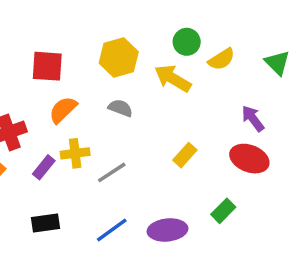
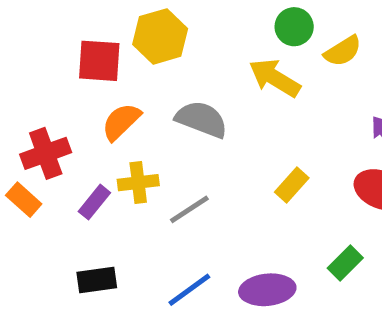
yellow hexagon: (119, 57) -> (160, 36), moved
gray semicircle: (120, 108) -> (202, 119), size x1.5

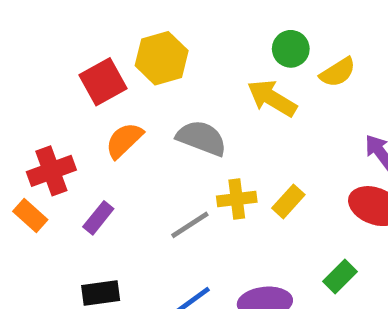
red square: (99, 61) -> (103, 82), turned -33
yellow cross: (138, 183) -> (237, 199), moved

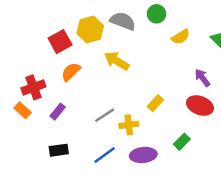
green circle: (291, 49) -> (157, 14), moved
yellow arrow: (272, 98) -> (117, 61), moved
gray semicircle: (202, 138) -> (123, 21), moved
yellow cross: (237, 199) -> (129, 125), moved

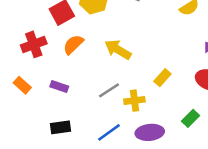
yellow arrow: (117, 61) -> (118, 50), moved
red cross: (33, 87) -> (34, 44), moved
purple rectangle: (58, 112) -> (59, 87), turned 70

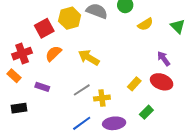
yellow rectangle: (162, 78) -> (134, 84), moved
orange rectangle: (22, 85) -> (14, 76), moved
black rectangle: (61, 127) -> (19, 108), moved

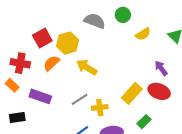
yellow hexagon: (70, 18) -> (67, 43), moved
red cross: (22, 54) -> (20, 63), turned 30
yellow rectangle: (134, 84) -> (132, 93), size x1.5
purple rectangle: (42, 87) -> (40, 96), size x1.5

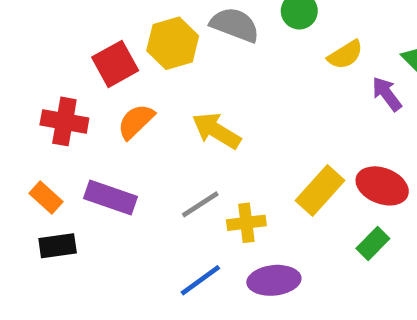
yellow hexagon: (67, 43) -> (173, 43), moved
purple arrow: (161, 68) -> (387, 94), moved
orange rectangle: (12, 85) -> (46, 197), moved
green rectangle: (144, 122) -> (373, 243), moved

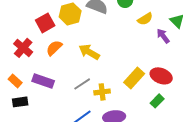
red cross: (64, 121) -> (23, 48), turned 30

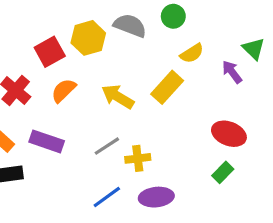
yellow semicircle: (145, 19) -> (192, 53), moved
yellow rectangle: (134, 78) -> (167, 87), moved

